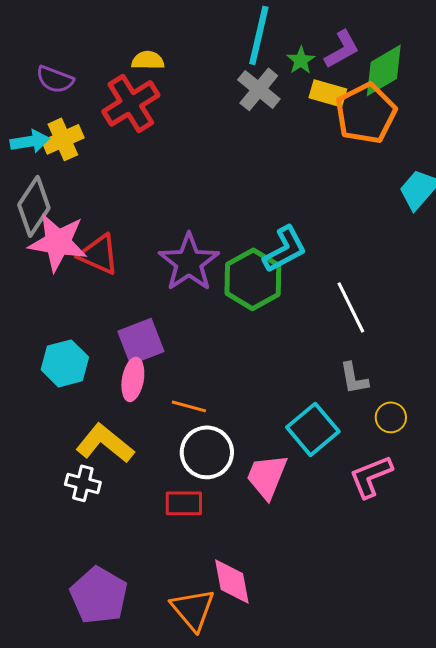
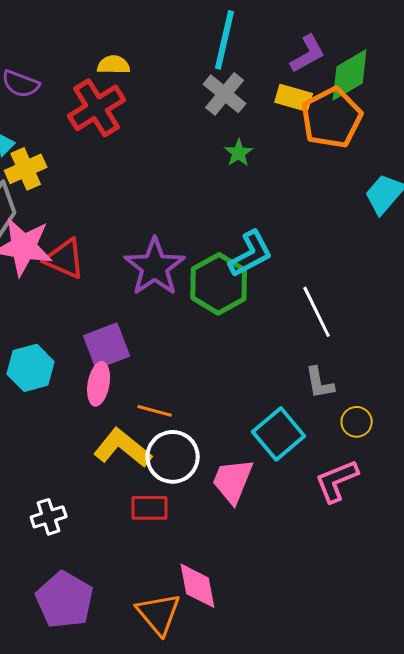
green star: (301, 60) -> (239, 153), moved
yellow cross: (63, 139) -> (26, 169), moved
yellow L-shape: (105, 443) -> (123, 448), moved
white cross: (83, 483) -> (49, 517), moved, turned -32

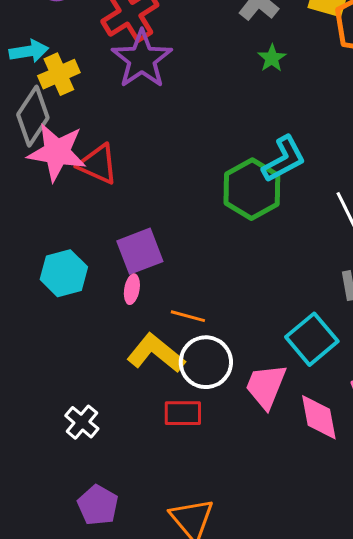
purple star: (155, 267) -> (142, 59), moved
pink ellipse: (99, 384) -> (132, 289), size x0.7
white cross: (49, 517) -> (82, 422), turned -32
pink diamond: (198, 586) -> (319, 417), moved
purple pentagon: (65, 600) -> (98, 505), size x0.7

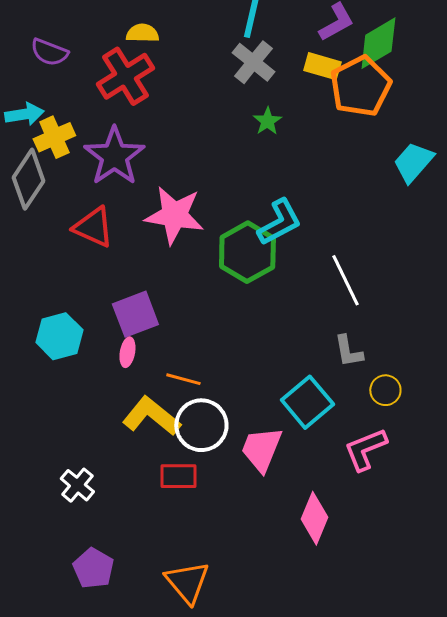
purple star: (142, 59) -> (114, 156), moved
pink star: (57, 152) -> (174, 215), moved
pink diamond: (319, 417) -> (314, 518), moved, turned 33

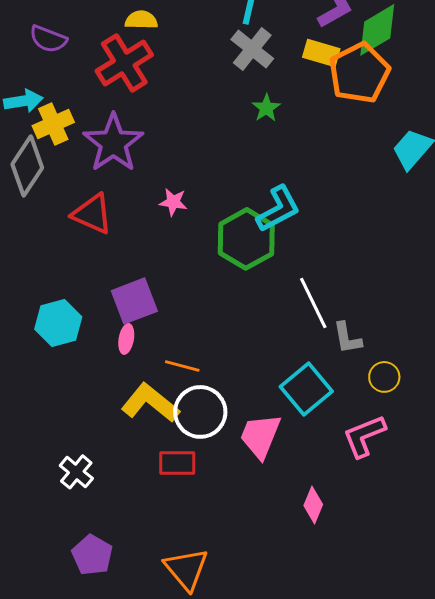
pink star: (174, 215) -> (173, 202), size x0.5
white line: (345, 280) -> (313, 303), moved
pink diamond: (314, 518) -> (313, 505), size x0.7

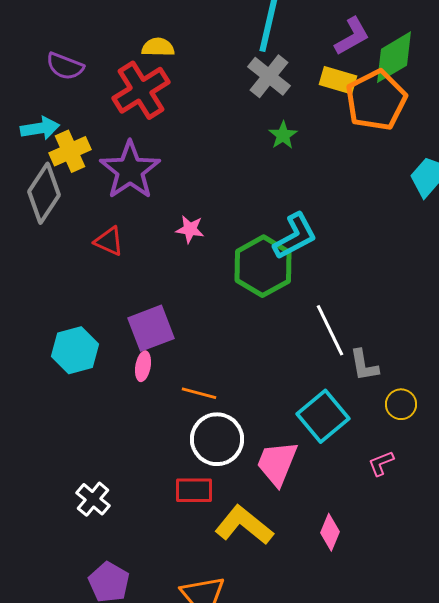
red triangle: (92, 214) -> (109, 241), size x0.7
yellow L-shape: (150, 403) -> (244, 525), moved
pink L-shape: (364, 436) -> (381, 463), size x0.6

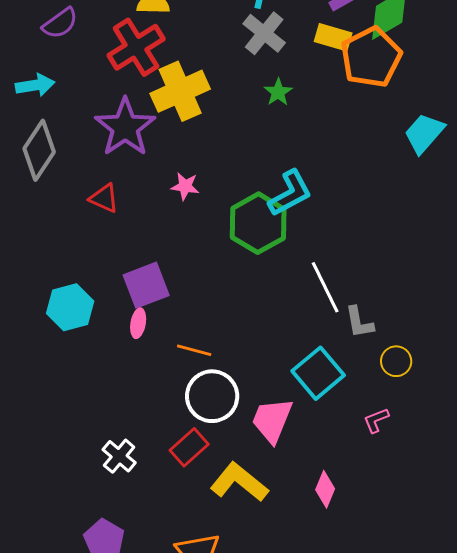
purple semicircle: (65, 66) -> (60, 23), turned -57
yellow cross: (70, 151) -> (180, 91), moved, size x1.4
red rectangle: (194, 490) -> (189, 447), turned -42
white cross: (93, 499) -> (119, 456), moved

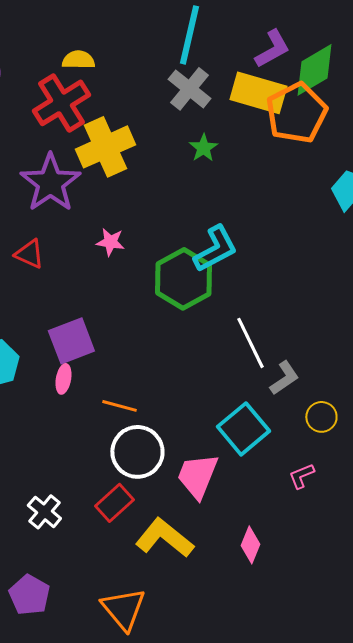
yellow rectangle: (333, 37) -> (258, 93), size x1.5
gray L-shape: (359, 322) -> (284, 378), turned -114

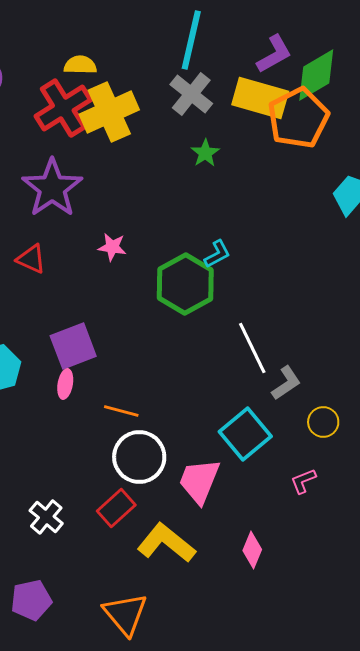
yellow cross: (105, 147) -> (109, 112), moved
cyan L-shape: (215, 249) -> (217, 254), size x0.6
purple pentagon: (29, 595) -> (31, 600), turned 30

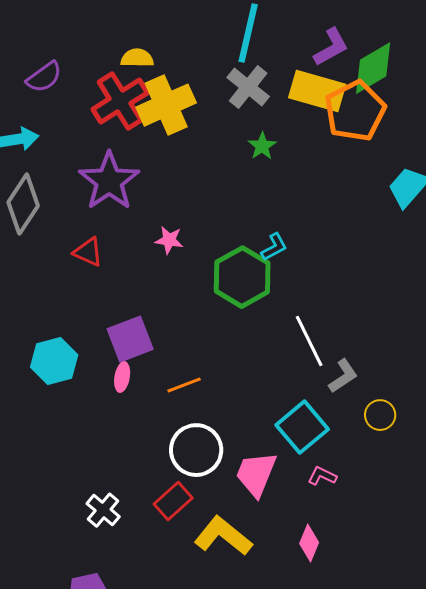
orange line: (121, 411) -> (184, 385), moved, turned -36
pink L-shape: (303, 481) -> (322, 476), moved, turned 48

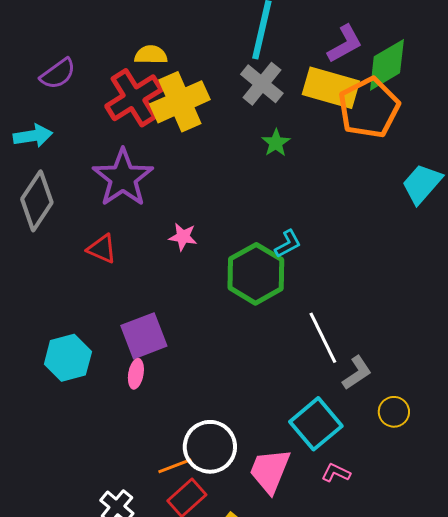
orange line: (184, 385) -> (175, 466), moved

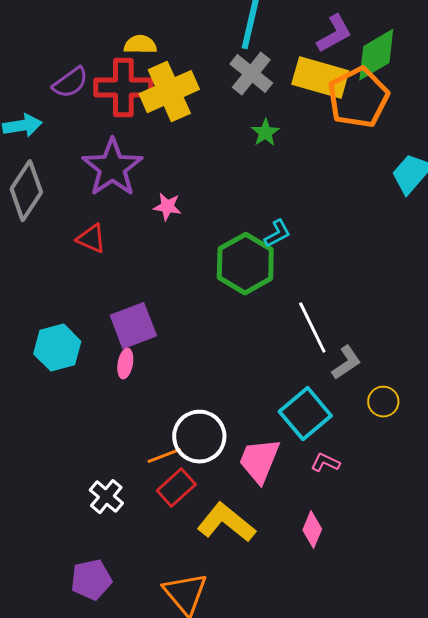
purple semicircle: (58, 74) -> (70, 83), moved
red cross: (134, 98) -> (123, 88), turned 32
pink star: (183, 237) -> (167, 207), moved

